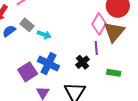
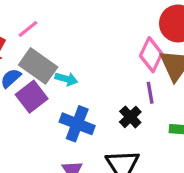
gray rectangle: (27, 25) -> (38, 66), size x1.6
purple square: (28, 72) -> (32, 97), moved

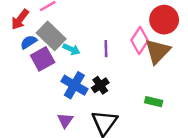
purple line: (150, 93) -> (106, 49), moved
black cross: (130, 117) -> (100, 85), moved

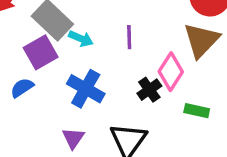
pink diamond: (140, 41) -> (171, 72), moved
blue semicircle: (29, 42) -> (22, 88), moved
black cross: (100, 85) -> (149, 90), moved

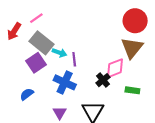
purple line: (129, 37) -> (74, 59), moved
pink diamond: (171, 72) -> (115, 68), turned 40
blue semicircle: (22, 88) -> (27, 94), moved

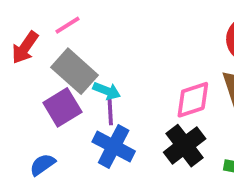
purple line: (74, 59) -> (110, 112), moved
pink diamond: (115, 68) -> (193, 100), moved
black cross: (103, 80) -> (185, 146), size x1.5

